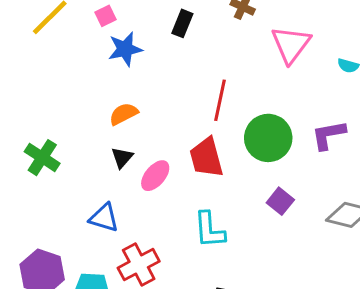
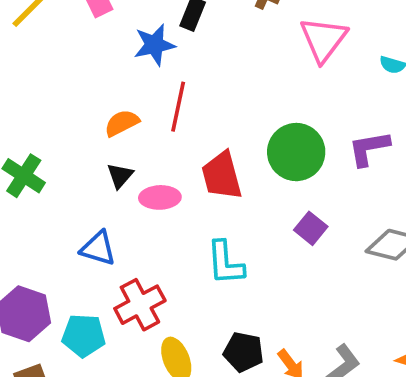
blue star: (125, 49) -> (154, 45), moved
red line: (220, 100) -> (178, 107), moved
pink ellipse: (155, 176) -> (160, 197), turned 48

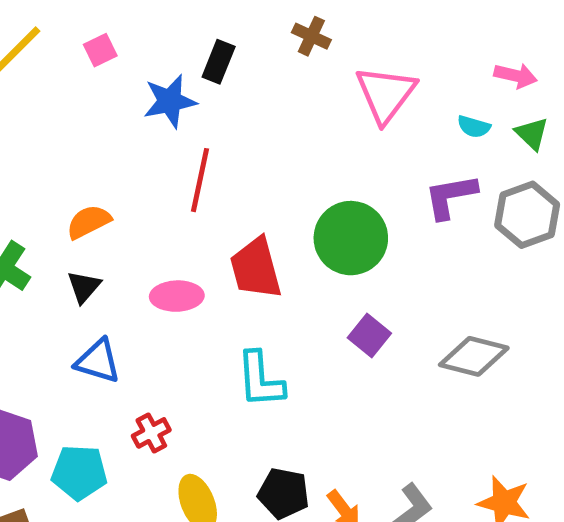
orange semicircle: (122, 123) -> (89, 222), moved
purple L-shape: (369, 148) -> (451, 196), moved
black triangle: (120, 176) -> (84, 287), moved
red cross: (140, 305) -> (151, 433), size x0.6

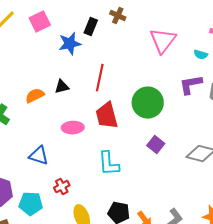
brown cross: (311, 36) -> (118, 16), moved
pink square: (100, 50) -> (40, 22), size x1.5
red line: (200, 180) -> (100, 78), moved
black triangle: (84, 287) -> (62, 87), moved, turned 35

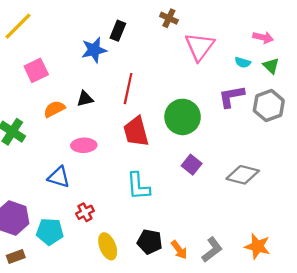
brown cross: (118, 16) -> (169, 18), moved
pink square: (40, 22) -> (36, 70), moved
pink ellipse: (73, 128) -> (84, 145), moved

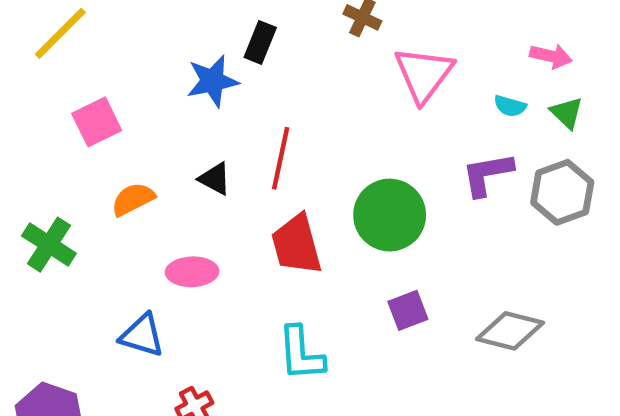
black triangle: (85, 99) -> (215, 179), moved, turned 42
purple square: (192, 165) -> (408, 310), turned 30

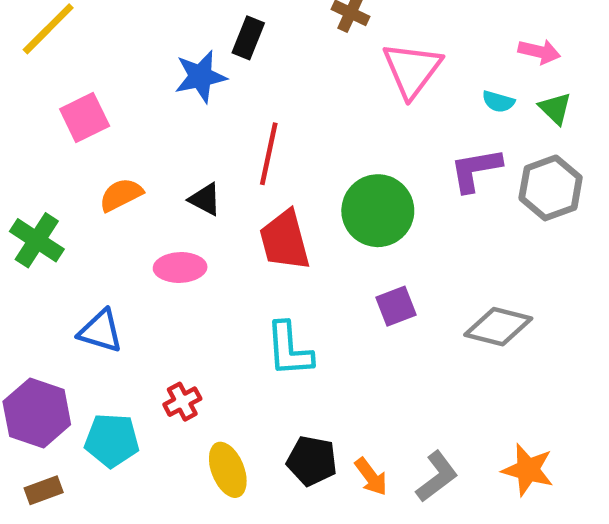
black triangle: (215, 179) -> (205, 199), moved
blue triangle: (142, 335) -> (100, 331), moved

